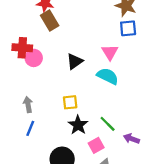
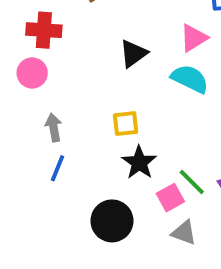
pink triangle: (110, 52) -> (194, 38), turned 30
pink circle: (34, 58) -> (32, 73), moved
green line: (108, 124) -> (192, 182), moved

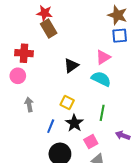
yellow square: (126, 124) -> (67, 103), turned 32
blue line: (57, 168) -> (51, 126), moved
green line: (192, 182) -> (102, 113), moved, turned 56

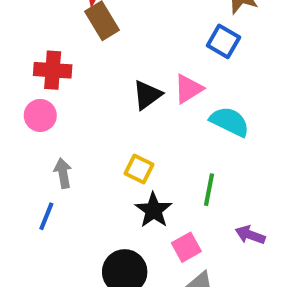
blue square: (120, 36) -> (223, 41), moved, turned 35
pink triangle: (103, 57) -> (188, 89), moved
cyan semicircle: (101, 79) -> (230, 122), moved
blue line: (51, 126) -> (46, 216), moved

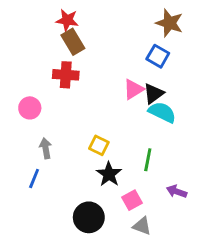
red cross: (53, 70) -> (66, 75), moved
black triangle: (147, 95) -> (154, 94), moved

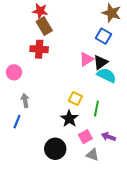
yellow square: (99, 145) -> (75, 98), moved
purple arrow: (177, 191) -> (109, 137), moved

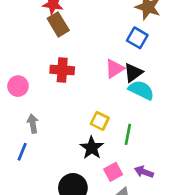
red cross: (39, 49) -> (62, 70), moved

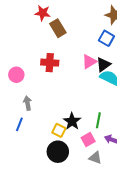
brown rectangle: (58, 24) -> (58, 28), moved
yellow square: (100, 121) -> (59, 130), moved
green line: (128, 134) -> (98, 120), moved

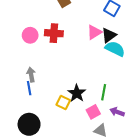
pink circle: (16, 75) -> (30, 35), moved
blue line: (19, 124) -> (29, 88), moved, turned -32
black circle: (58, 152) -> (29, 124), moved

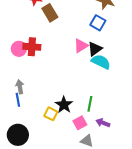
red cross: (54, 33) -> (32, 47), moved

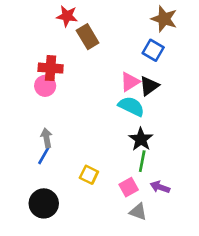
red cross: (32, 47) -> (51, 68), moved
cyan semicircle: (101, 62) -> (131, 106), moved
blue line: (18, 100) -> (44, 156), turned 40
black star: (64, 105) -> (141, 139), moved

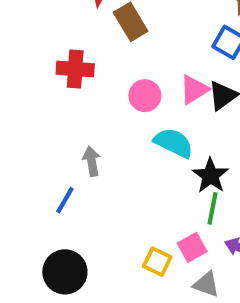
pink circle: (45, 86) -> (145, 96), moved
cyan semicircle: (131, 106) -> (174, 143), moved
gray arrow: (46, 138) -> (92, 161), moved
yellow square: (89, 175) -> (157, 262), moved

